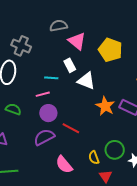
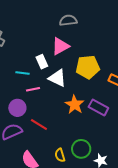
gray semicircle: (58, 26) -> (68, 20), moved
pink triangle: (77, 41) -> (60, 46), moved, turned 48
yellow pentagon: (110, 50) -> (88, 67), moved, turned -30
pink line: (43, 94) -> (33, 89), moved

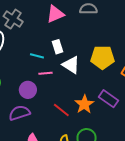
pink triangle: (60, 46) -> (55, 14), moved
orange star: (75, 105) -> (84, 104), moved
red line: (39, 125) -> (61, 110), moved

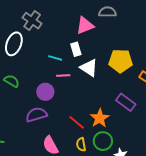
pink triangle: (55, 14) -> (85, 25), moved
orange star: (84, 104) -> (100, 118), moved
red line: (61, 110) -> (77, 122), moved

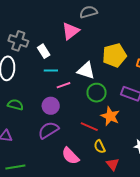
white rectangle: (76, 49) -> (44, 51), moved
green circle: (103, 141) -> (97, 93), moved

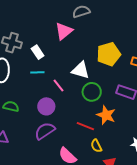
cyan line: (51, 71) -> (37, 72), moved
pink line: (63, 85) -> (58, 86), turned 72

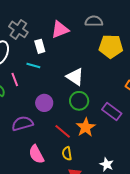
pink triangle: (64, 31) -> (60, 30), moved
yellow pentagon: (109, 54) -> (111, 46), moved
pink line: (58, 86) -> (15, 80), moved
purple circle: (46, 106) -> (44, 103), moved

